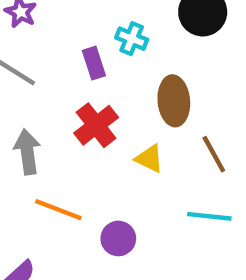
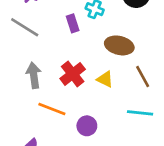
brown ellipse: (174, 101) -> (119, 45), turned -72
red cross: (96, 125) -> (73, 74), moved

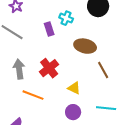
yellow triangle: (105, 79) -> (74, 88), moved
cyan line: (140, 113) -> (106, 108), moved
purple circle: (87, 126) -> (73, 112), moved

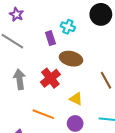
brown ellipse: (85, 46) -> (71, 59), moved
orange line: (33, 95) -> (43, 114), moved

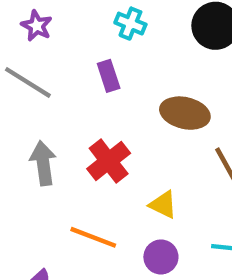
cyan cross: (68, 27) -> (130, 24), moved
brown ellipse: (71, 59) -> (185, 113), moved

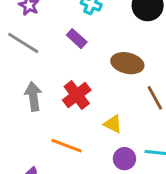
purple rectangle: (109, 76) -> (77, 39), turned -30
purple circle: (161, 257) -> (124, 159), moved

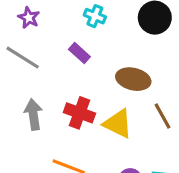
red cross: (77, 95) -> (79, 113), turned -32
yellow triangle: (113, 124) -> (118, 124), moved, size x1.5

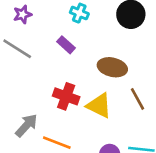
purple star: (29, 18) -> (22, 14), turned 30
gray arrow: (33, 114) -> (26, 125), moved, turned 50

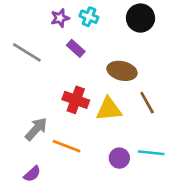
purple star: (22, 14) -> (60, 18), moved
yellow triangle: (99, 106) -> (109, 109), turned -32

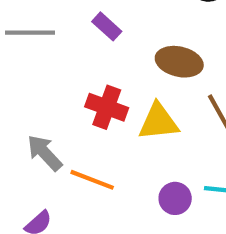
gray line: (27, 52) -> (30, 33), turned -32
gray arrow: (36, 129) -> (45, 153), turned -85

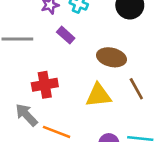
red cross: (107, 107) -> (45, 85), moved, turned -30

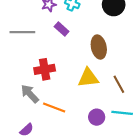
brown ellipse: (111, 57) -> (99, 47), turned 65
brown line: (136, 89) -> (119, 84), moved

